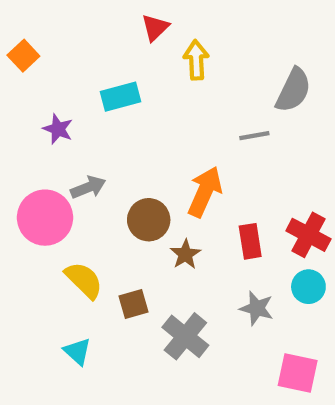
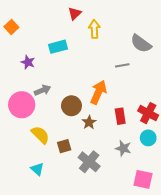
gray semicircle: (293, 90) -> (141, 44), turned 100

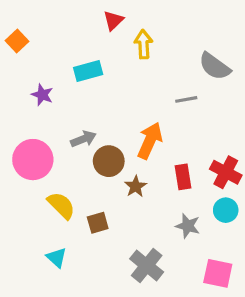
gray arrow: (42, 90) -> (83, 139), moved
gray cross: (89, 162) -> (147, 265), moved

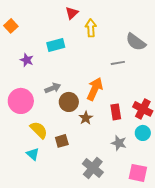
cyan triangle: (57, 258) -> (33, 154), moved

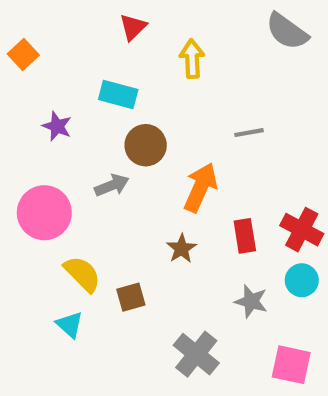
red triangle: (72, 13) -> (133, 27), moved
gray semicircle: (136, 42) -> (287, 31), moved
cyan rectangle: (56, 45) -> (118, 95), turned 30
brown circle: (69, 102) -> (146, 145), moved

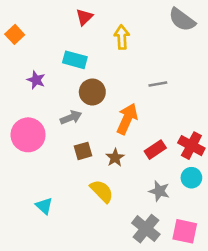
red rectangle: (245, 236) -> (155, 150), turned 65
yellow semicircle: (82, 274) -> (102, 191), moved
brown square: (131, 297) -> (83, 151), moved
gray cross: (196, 354) -> (146, 229), moved

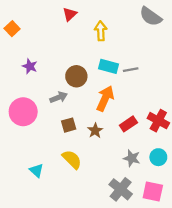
cyan rectangle: (75, 60) -> (108, 66), moved
cyan circle: (191, 178) -> (158, 157), moved
yellow semicircle: (102, 191) -> (72, 159), moved

